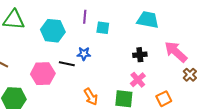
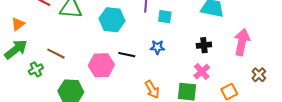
pink arrow: (176, 52) -> (242, 42), turned 60
blue star: (84, 54) -> (157, 47), moved
brown cross: (190, 75) -> (259, 75), moved

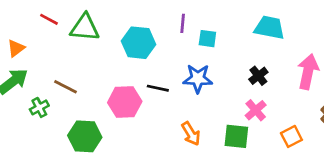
black cross: (204, 45) -> (258, 76), turned -32
blue star: (157, 47) -> (198, 79), size x1.5

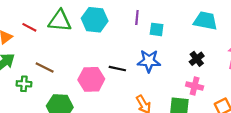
red line: (49, 19) -> (29, 27), moved
cyan hexagon: (139, 43) -> (95, 20), moved
green cross: (39, 107) -> (24, 84), turned 32
pink cross: (256, 110) -> (195, 86), turned -35

